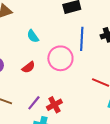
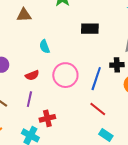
blue line: (82, 39) -> (96, 79), moved
purple line: (34, 103) -> (29, 99), moved, turned -42

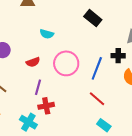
black rectangle: (90, 29) -> (93, 18), turned 36
cyan semicircle: (45, 47) -> (47, 34), turned -56
purple line: (29, 99) -> (38, 87), moved

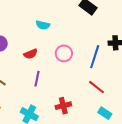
pink circle: (66, 63) -> (64, 53), size x0.7
red cross: (46, 106) -> (63, 106), moved

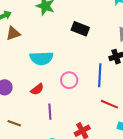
cyan semicircle: (43, 25) -> (41, 58), size x1.6

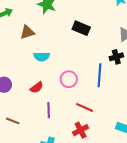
brown triangle: (13, 33) -> (27, 32), moved
cyan semicircle: (41, 58) -> (42, 57), size x0.7
red line: (109, 104) -> (85, 107), moved

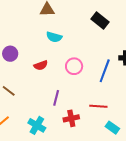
red line: (85, 107) -> (98, 106), moved, turned -36
purple line: (49, 110) -> (56, 98), moved

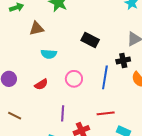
black rectangle: (100, 21) -> (90, 40), moved

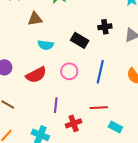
black rectangle: (90, 40) -> (80, 40), moved
black cross: (123, 60) -> (105, 27), moved
red semicircle: (41, 84) -> (36, 75), size x1.5

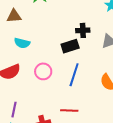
black rectangle: (80, 40) -> (70, 46), moved, turned -54
purple line: (56, 105) -> (14, 110), moved

